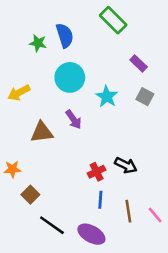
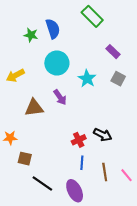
brown square: (30, 195) -> (25, 159), turned -32
purple ellipse: (91, 234) -> (75, 191), turned 35

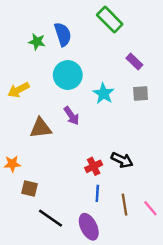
gray square: (118, 79) -> (141, 94), turned -32

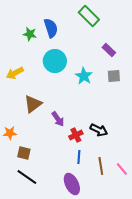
purple arrow: (71, 116) -> (58, 119), moved
brown triangle: (41, 128) -> (33, 104), turned -30
black line: (50, 218) -> (27, 177), moved

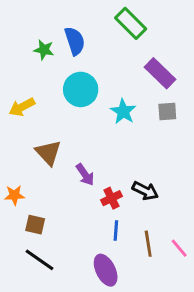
purple rectangle: (109, 50) -> (160, 73), size x1.5
brown triangle: (33, 104) -> (48, 153), turned -36

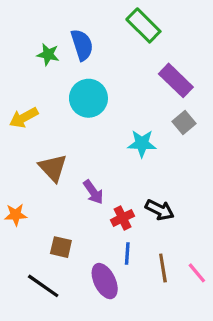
cyan star: (123, 111) -> (142, 144), moved, turned -30
gray square: (167, 111) -> (184, 122), turned -36
brown square: (35, 225) -> (61, 247), moved
purple ellipse: (106, 270) -> (105, 281), moved

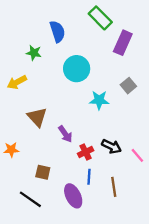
green star: (48, 55) -> (34, 53), moved
purple rectangle: (176, 80) -> (123, 43), moved, turned 70
cyan circle: (88, 98) -> (77, 69), moved
pink line: (197, 273) -> (137, 155), moved

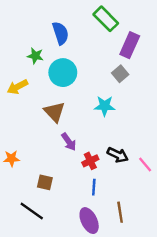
cyan circle: (77, 69) -> (63, 73), moved
gray square: (128, 86) -> (120, 74), moved
brown triangle: (37, 117) -> (54, 112), moved
brown line: (114, 187) -> (120, 212), moved
purple ellipse: (73, 196) -> (89, 221), moved

